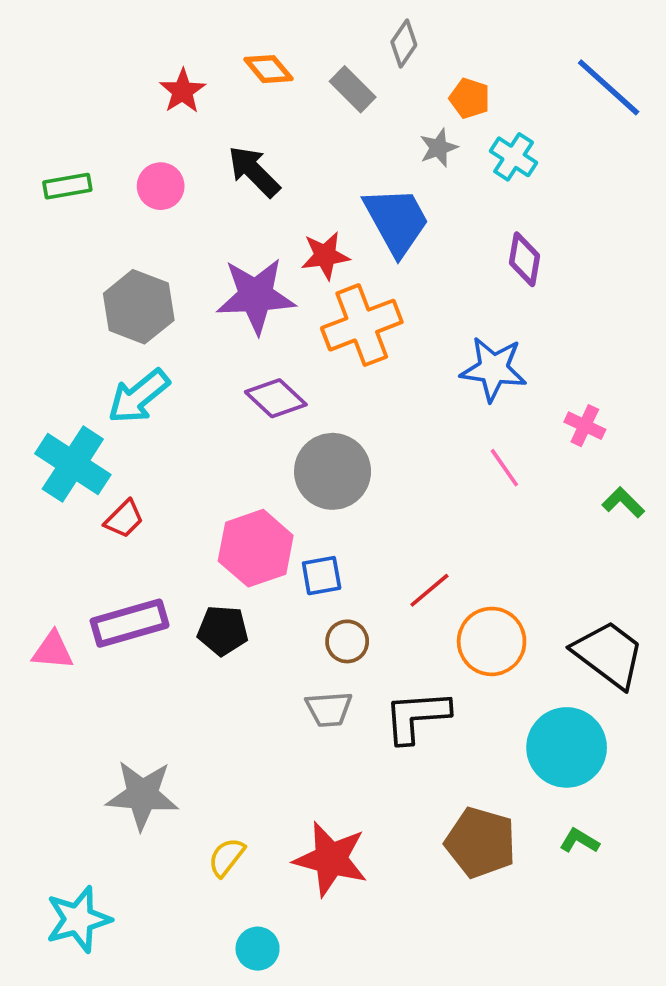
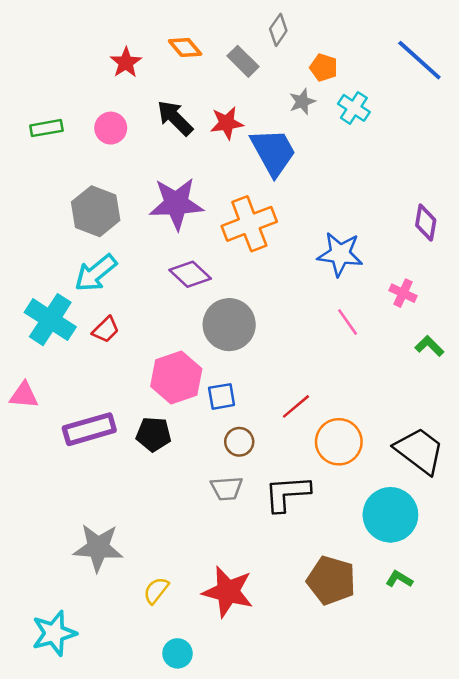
red star: (325, 256) -> (227, 123), moved
purple diamond: (524, 259) -> (426, 223), moved
red trapezoid: (124, 519) -> (106, 330), moved
pink triangle: (53, 651) -> (24, 395), moved

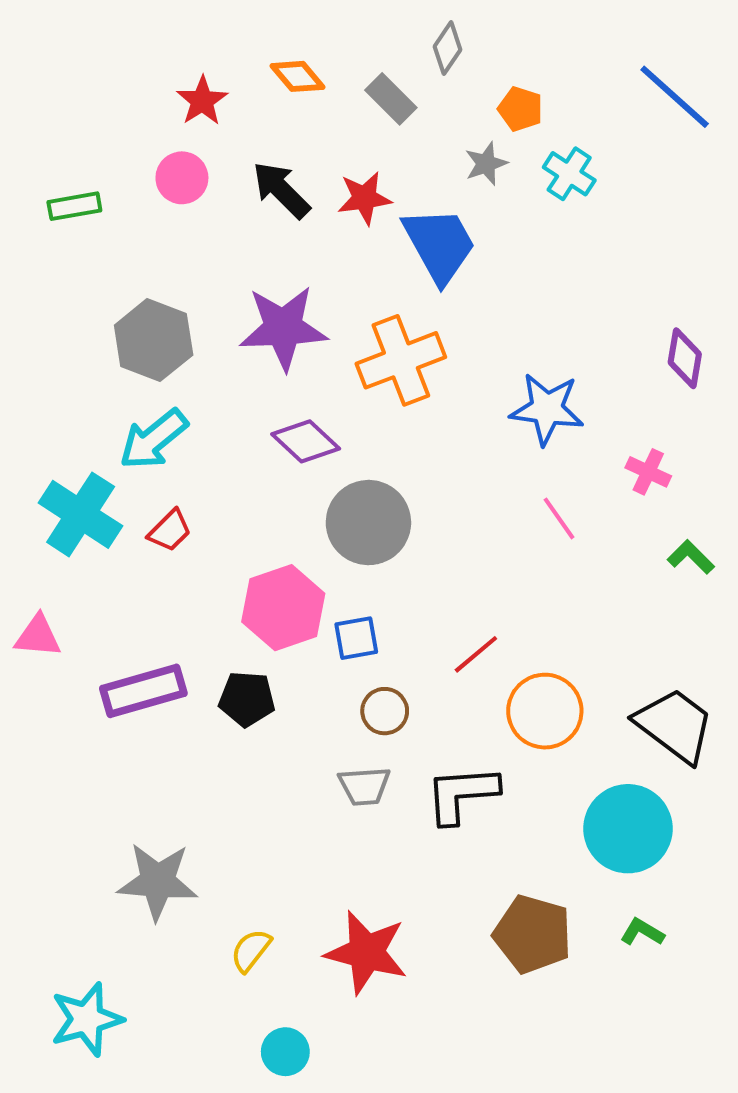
pink circle: (111, 128) -> (182, 178), moved

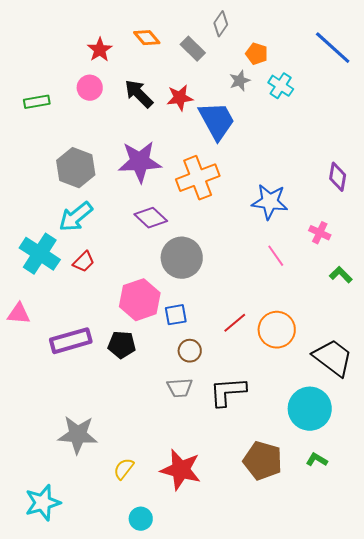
orange circle: (545, 711) -> (277, 330), moved

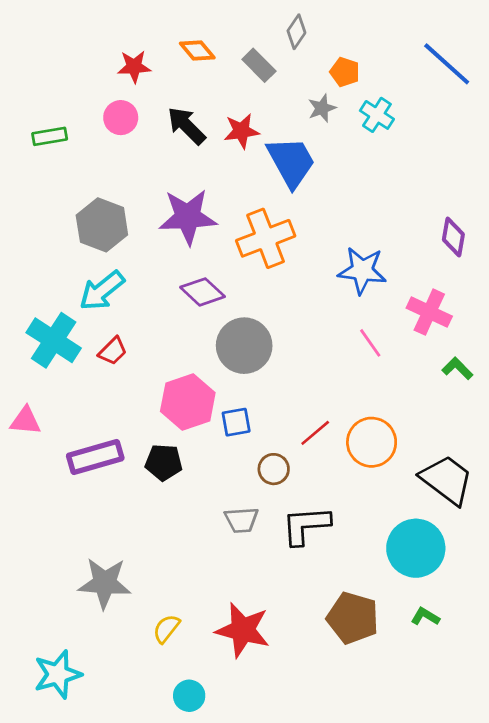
red star: (100, 50) -> (134, 67), turned 30
pink cross: (320, 233) -> (429, 312), size x1.5
brown circle: (190, 351) -> (274, 469), moved

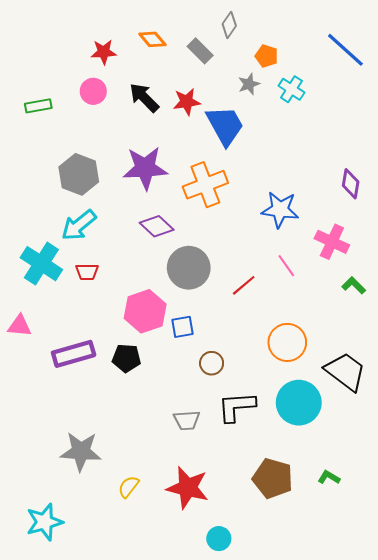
red trapezoid: (113, 351) -> (87, 272), turned 45
red line: (315, 433) -> (244, 285), moved
gray trapezoid: (241, 520) -> (187, 420), moved
cyan circle: (416, 548) -> (299, 403), moved
cyan circle: (189, 696) -> (219, 539), moved

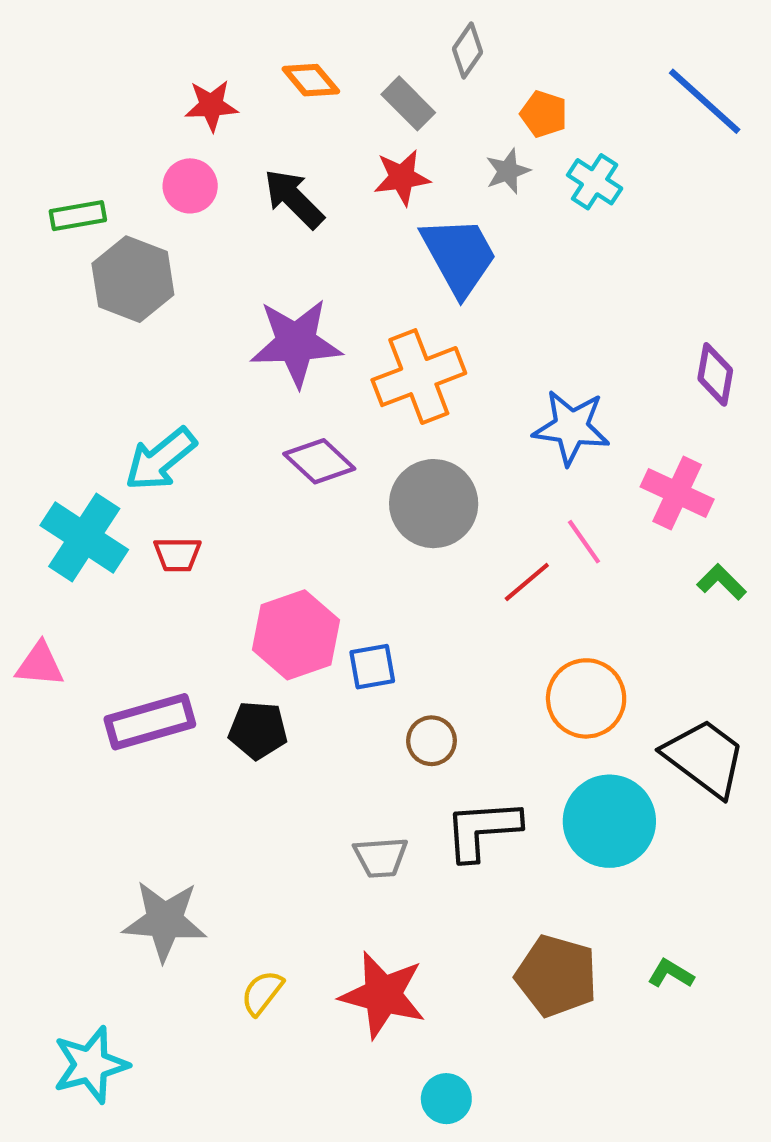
red star: (187, 102) -> (402, 178), moved
gray hexagon: (79, 174) -> (133, 279), moved
gray circle: (189, 268) -> (434, 504), moved
red line: (244, 285) -> (527, 582), moved

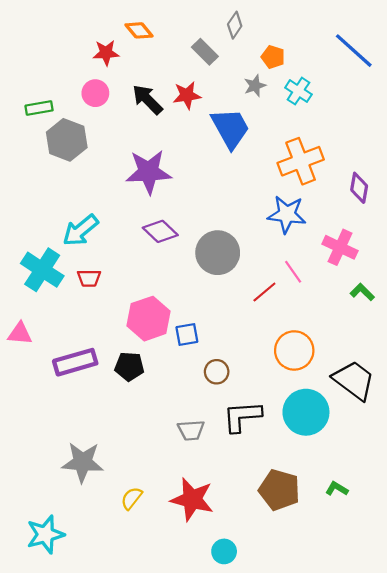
orange diamond: (311, 80) -> (139, 30), moved
red star: (402, 178) -> (187, 95), moved
orange cross: (419, 377) -> (301, 161), moved

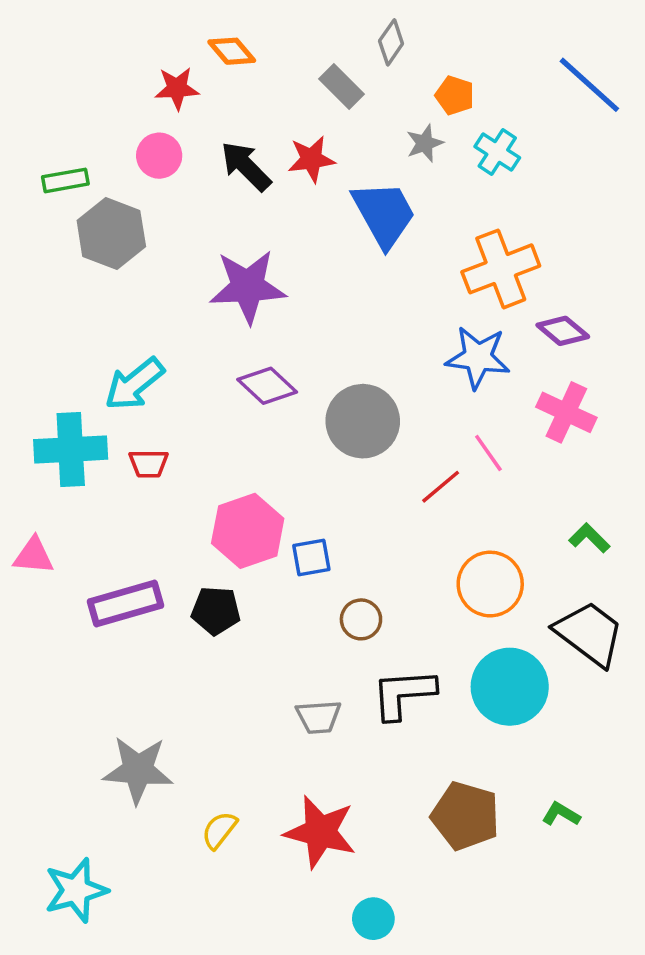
purple diamond: (359, 188) -> (563, 331), moved, turned -60
cyan cross: (42, 270) -> (71, 449), turned -36
green L-shape: (362, 292) -> (589, 538), moved

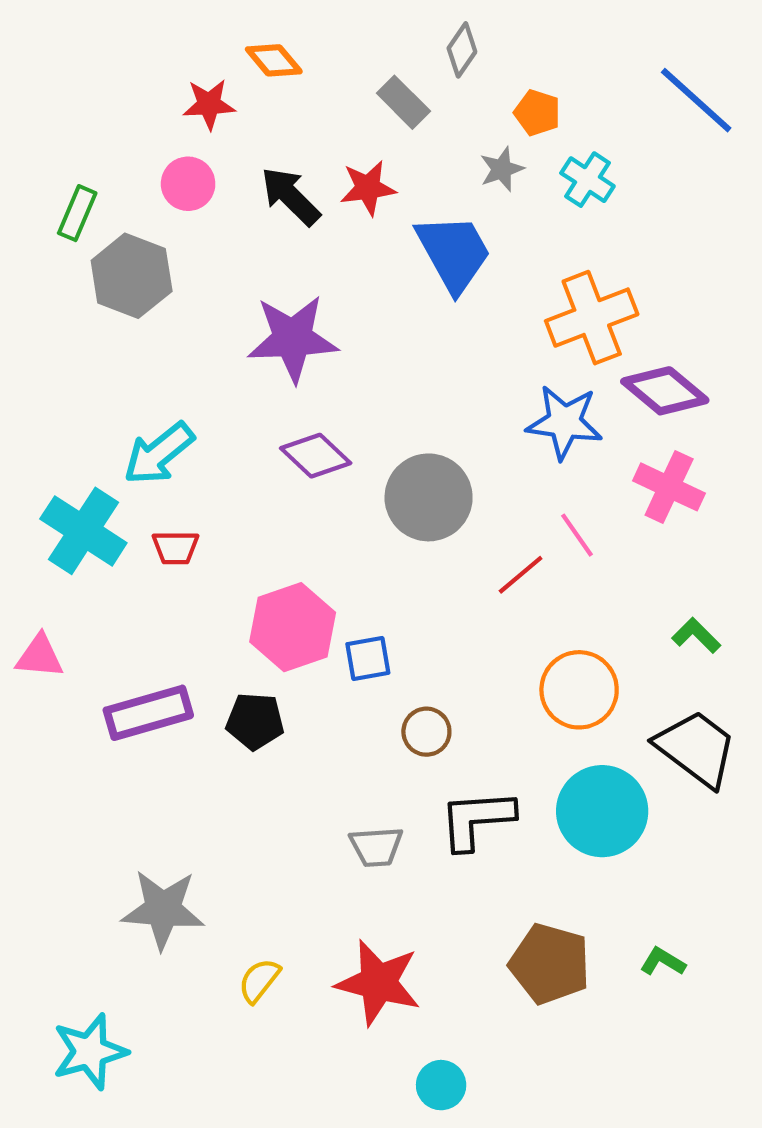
green rectangle: (65, 180) -> (77, 213), turned -57
purple diamond: (563, 331) -> (665, 391), size x1.4
cyan cross: (71, 449) -> (83, 531), turned 36

